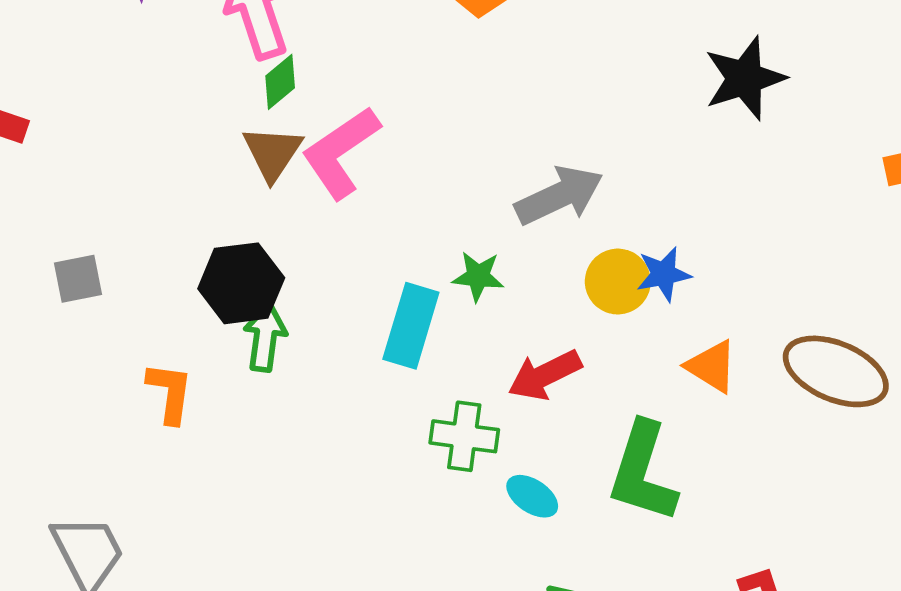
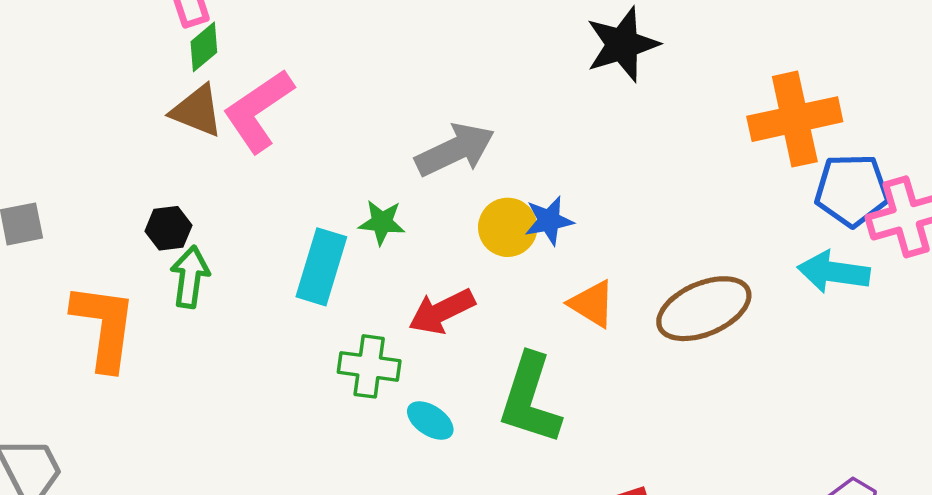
brown triangle: (272, 153) -> (197, 111), turned -42
black hexagon: (241, 283) -> (168, 228), size x0.6
brown ellipse: (836, 371) -> (704, 309), turned -46
orange L-shape: (170, 393) -> (104, 327), size x1.6

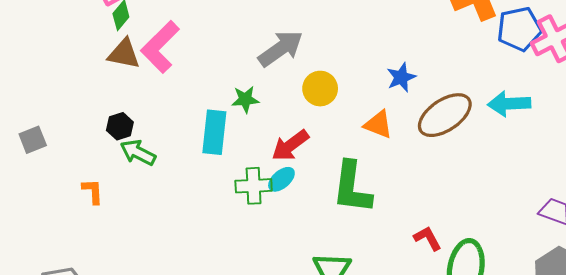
blue star: (549, 221) -> (401, 77), moved
cyan arrow: (834, 272) -> (509, 104), moved
green arrow: (190, 277) -> (138, 153), turned -60
orange L-shape: (104, 327) -> (93, 191), size x0.5
cyan ellipse: (430, 421) -> (281, 179), moved, turned -64

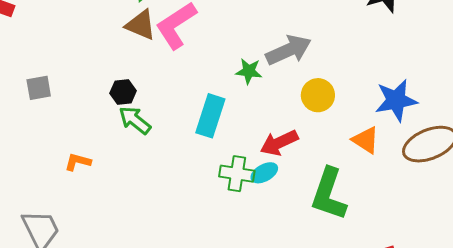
blue star: (401, 77) -> (396, 100), size x1.5
green star: (245, 99) -> (249, 71), moved
orange L-shape: (93, 191) -> (78, 162), moved, turned -84

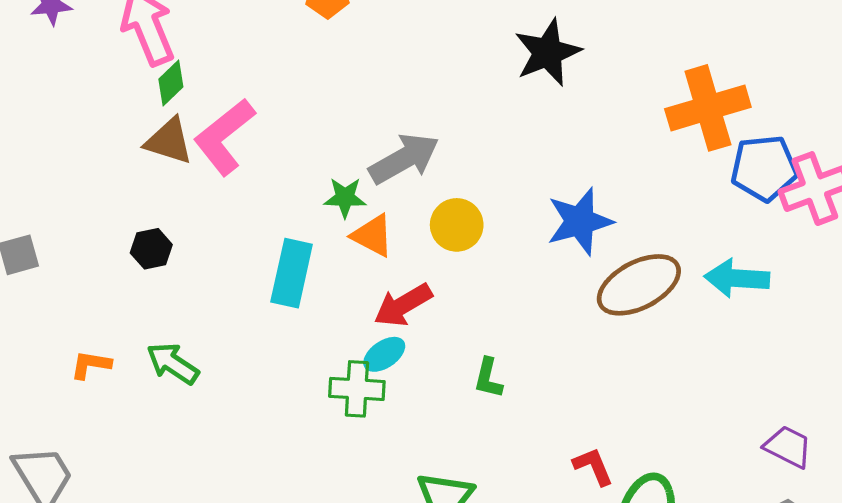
green arrow: (135, 120) -> (173, 363), moved
orange triangle: (366, 140) -> (373, 236), moved
green cross: (237, 174) -> (357, 389), moved
green L-shape: (329, 194) -> (488, 378), size x0.5

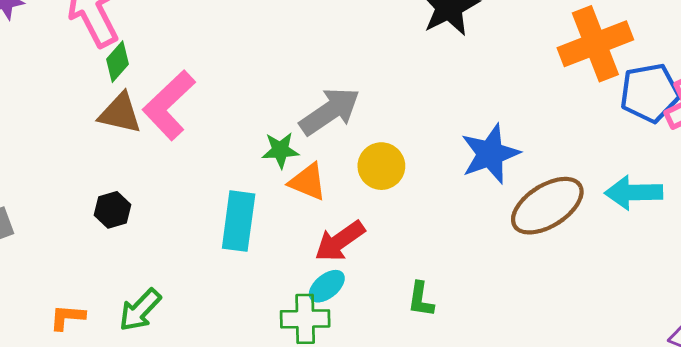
green arrow: (173, 363) -> (140, 310), turned -75

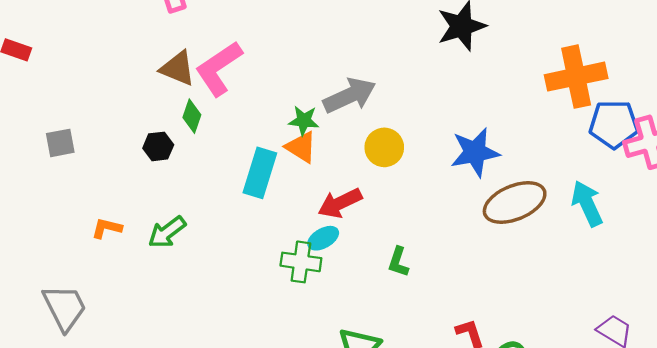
green diamond: (117, 62) -> (192, 116), moved, turned -32
orange triangle: (308, 182) -> (301, 147), moved
cyan arrow: (634, 193) -> (587, 204), turned 57

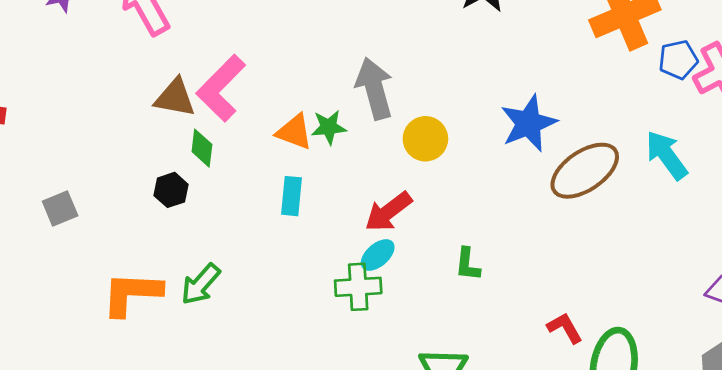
gray arrow: (350, 96) -> (374, 88), turned -69
blue pentagon: (614, 124) -> (678, 60), size x0.7
orange triangle: (301, 147) -> (294, 132), moved
cyan rectangle: (260, 173) -> (291, 196), size x0.7
orange L-shape: (107, 228) -> (132, 294), size x1.8

